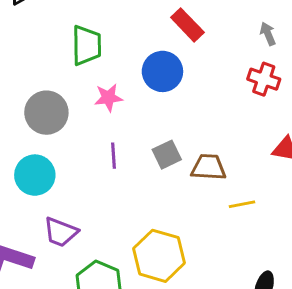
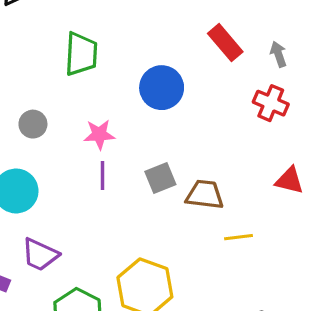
red rectangle: (187, 25) -> (225, 43), moved
pink star: (108, 98) -> (99, 134), moved
gray circle: (46, 113) -> (33, 124), size x0.6

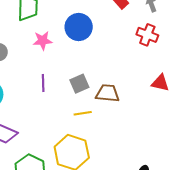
pink star: (99, 134) -> (43, 41), moved
yellow line: (238, 237) -> (83, 113), moved

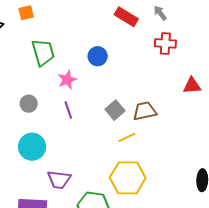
blue circle: (79, 27) -> (98, 56), size x0.7
purple line: (43, 83) -> (68, 110), moved

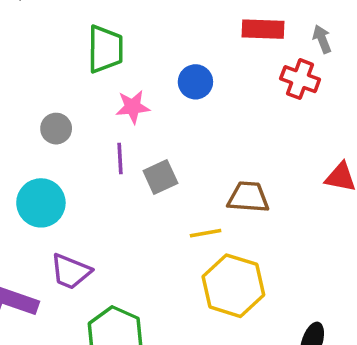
red rectangle: (126, 17) -> (263, 29), turned -45
red cross: (165, 43) -> (300, 79), moved
gray square: (115, 110) -> (160, 177), moved
yellow hexagon: (128, 178) -> (233, 286), moved

